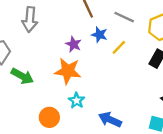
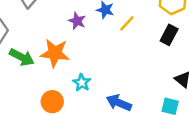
orange star: (68, 71) -> (55, 53), moved

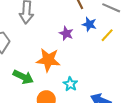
green arrow: (22, 57) -> (23, 77), moved

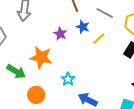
cyan star: (70, 84) -> (68, 79), moved

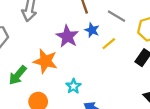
purple star: (60, 34) -> (67, 36), size x1.5
green arrow: (16, 71) -> (18, 75), turned 96

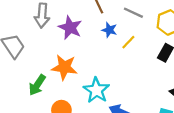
purple star: (67, 36) -> (70, 28), moved
cyan star: (73, 86) -> (96, 90), size x1.6

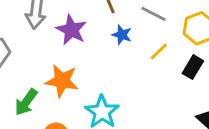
yellow line: (128, 42) -> (159, 51), moved

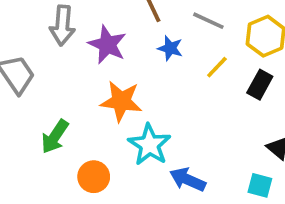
orange star: (62, 81) -> (121, 101), moved

